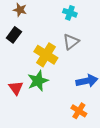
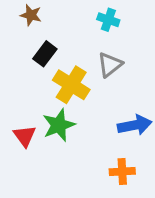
black rectangle: (14, 35) -> (45, 54), moved
orange cross: (79, 111) -> (122, 172), turned -35

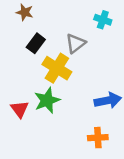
cyan cross: (108, 20) -> (103, 20), moved
gray triangle: (110, 65) -> (76, 43), moved

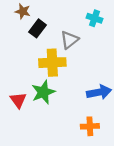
black rectangle: (36, 43) -> (38, 28), moved
yellow cross: (57, 68) -> (52, 63), turned -35

